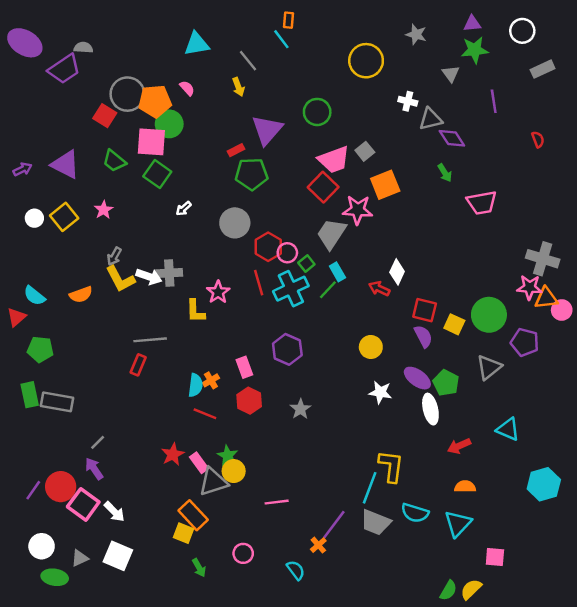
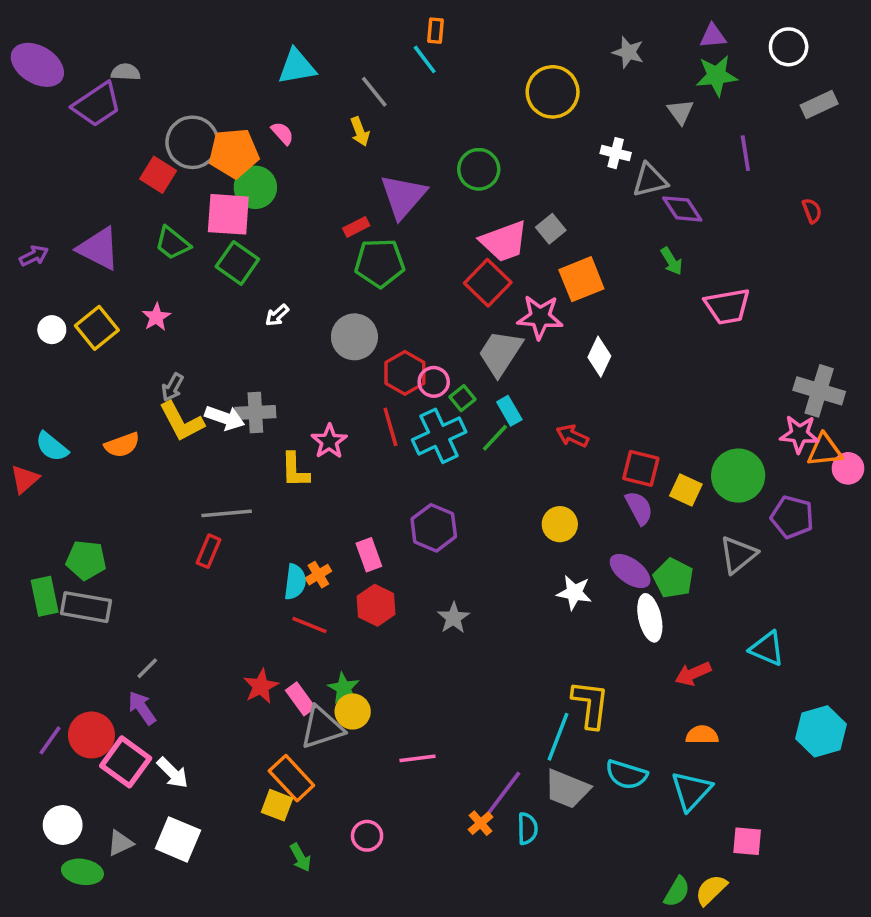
white diamond: (397, 272) -> (599, 357), moved
green pentagon: (40, 349) -> (86, 560), moved
cyan semicircle: (296, 570) -> (527, 829), moved, turned 36

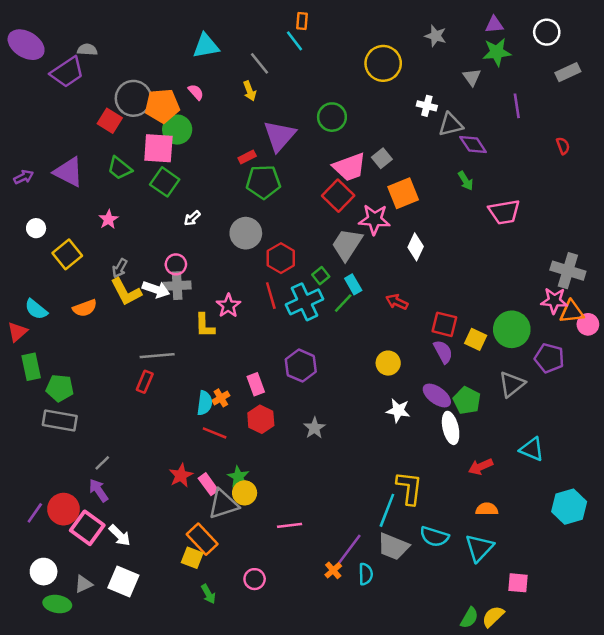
yellow square: (97, 328) -> (67, 254), moved
pink circle: (434, 382) -> (176, 264), moved
green rectangle: (45, 596) -> (31, 367), moved

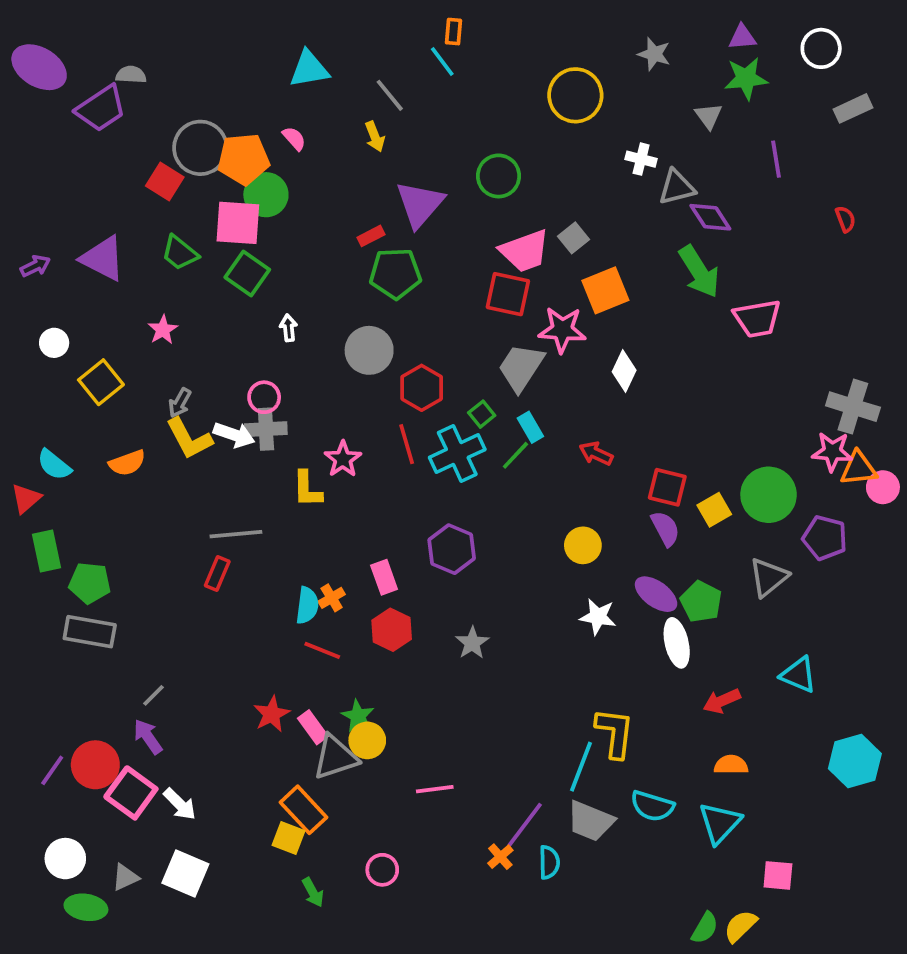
green arrow: (466, 181) -> (699, 272), size x1.8
red square: (338, 196) -> (508, 294), turned -32
white arrow: (192, 218) -> (288, 328), turned 126
yellow square: (476, 339) -> (714, 510), turned 35

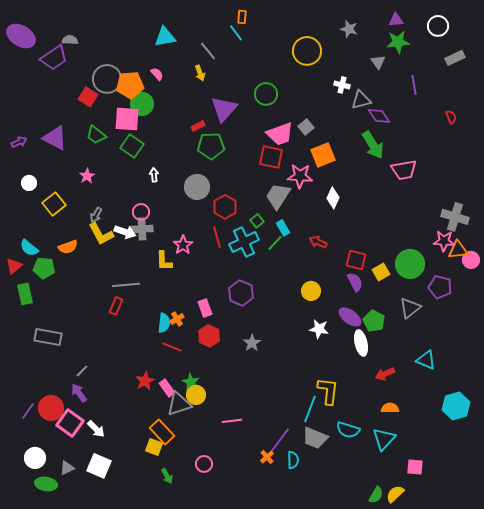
green pentagon: (90, 583) -> (44, 268), moved

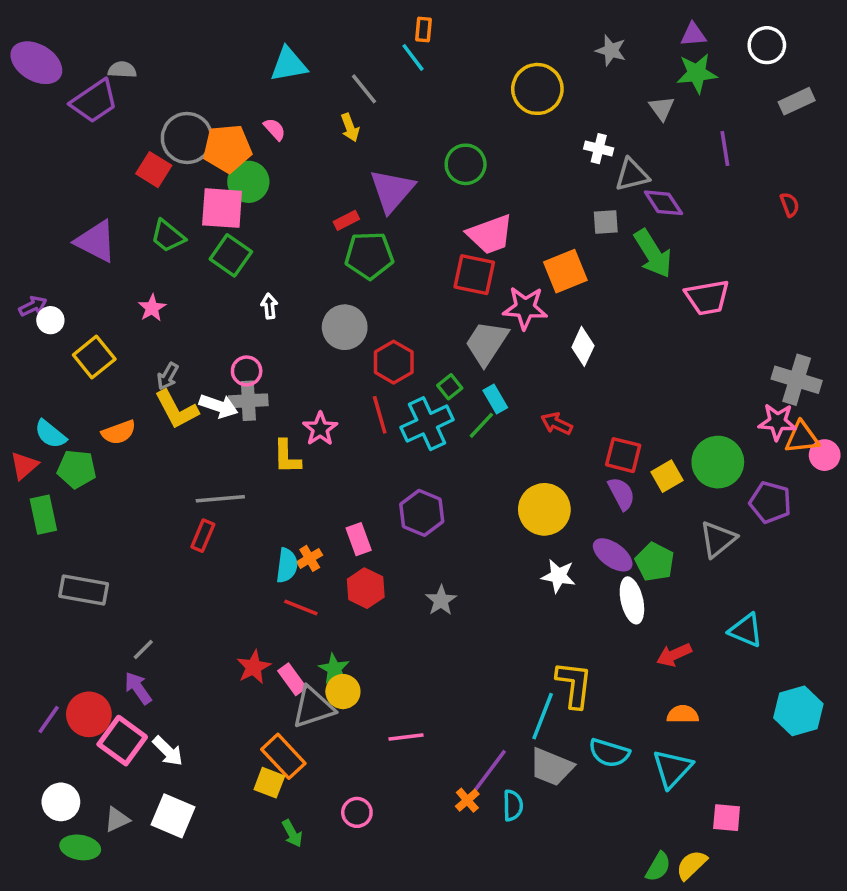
gray square: (306, 127) -> (606, 222), moved, turned 35
purple arrow: (19, 142) -> (33, 306), moved
yellow circle: (311, 291) -> (544, 509), size x1.5

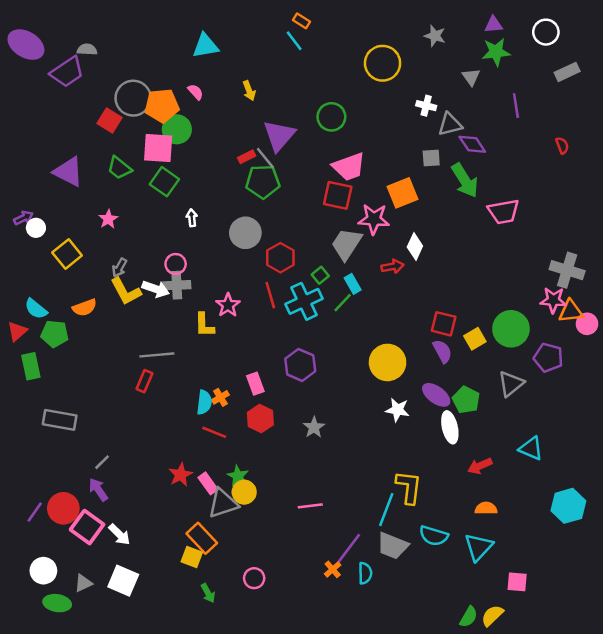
orange rectangle: (424, 29) -> (302, 21), turned -63
gray line: (364, 89) -> (265, 158), moved
red arrow: (557, 424) -> (393, 266), moved, turned 145
pink line: (406, 737) -> (310, 506), moved

